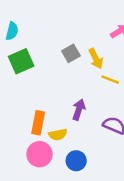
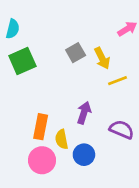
yellow line: (110, 80) -> (117, 81), turned -42
yellow semicircle: (58, 135) -> (62, 139), turned 90
blue circle: (76, 161) -> (84, 155), moved

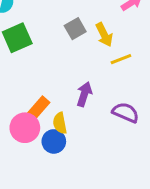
orange rectangle: (41, 127) -> (37, 109), turned 30
blue circle: (84, 155) -> (54, 141), moved
pink circle: (42, 160) -> (25, 128), moved

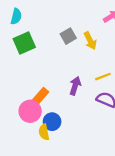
yellow line: (121, 59) -> (103, 77), moved
yellow semicircle: (60, 123) -> (44, 132), moved

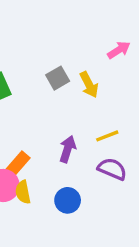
blue circle: (52, 122) -> (68, 200), moved
yellow semicircle: (44, 132) -> (23, 192), moved

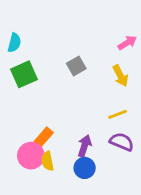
yellow arrow: (89, 85) -> (120, 76), moved
purple arrow: (68, 149) -> (85, 146), moved

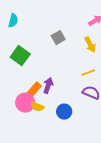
green square: (24, 74) -> (20, 56), moved, turned -30
purple arrow: (85, 146) -> (48, 86), moved
yellow semicircle: (47, 161) -> (37, 107), turned -56

